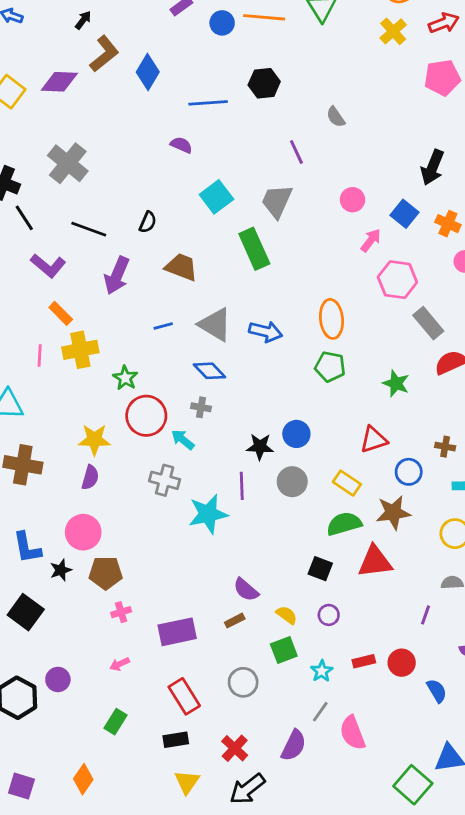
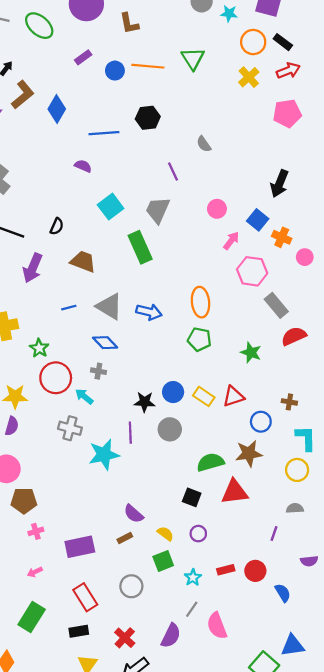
orange cross: (448, 224) -> (282, 237), moved
yellow rectangle: (347, 483) -> (204, 396), moved
green rectangle: (115, 722) -> (32, 617), size x1.5

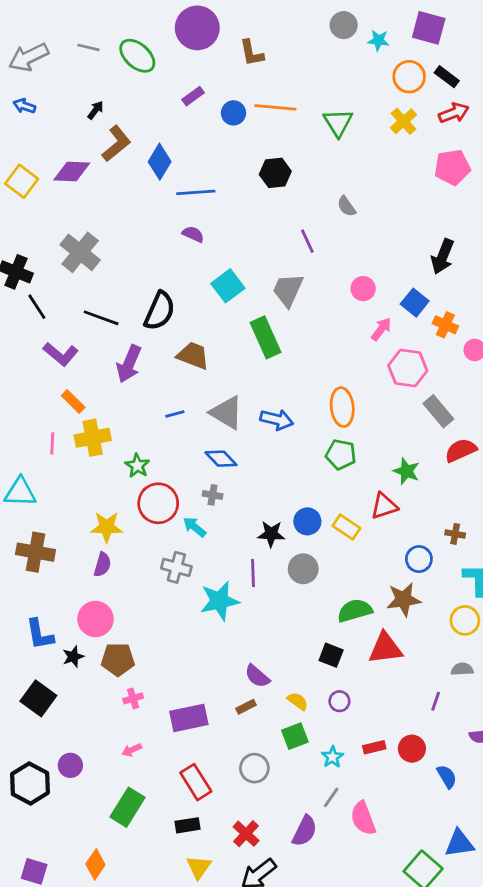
green triangle: (193, 58) -> (338, 123), moved
blue line: (104, 133) -> (196, 192), moved
black semicircle: (57, 226) -> (160, 311), size x1.8
red triangle: (233, 396) -> (384, 506), moved

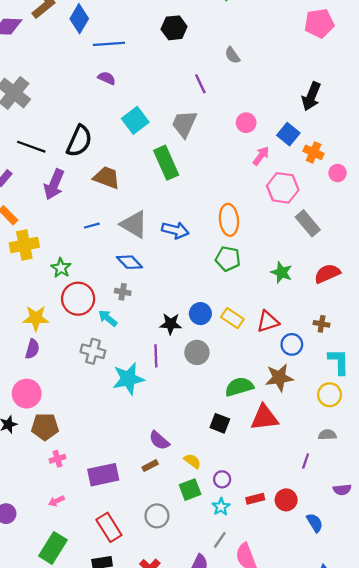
red semicircle: (461, 450) -> (327, 274), moved
red triangle: (384, 506) -> (268, 322), moved
purple circle: (339, 701) -> (222, 479), moved

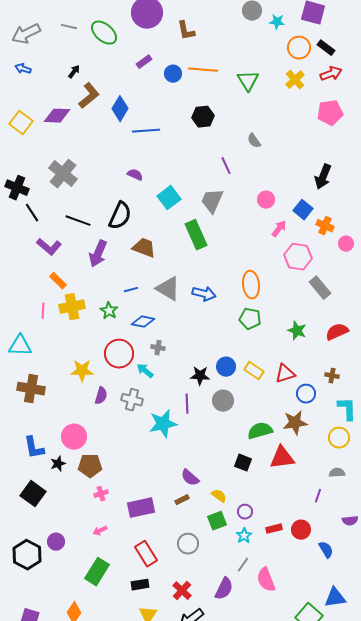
purple semicircle: (107, 78) -> (135, 175), moved
blue diamond: (130, 262) -> (143, 322), moved, turned -35
green star: (61, 268) -> (109, 311), moved
purple semicircle: (32, 349) -> (101, 396), moved

